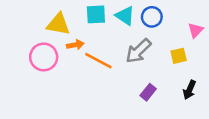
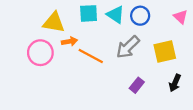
pink triangle: (196, 30) -> (181, 17), moved, turned -32
yellow square: (179, 56) -> (165, 52), size x1.5

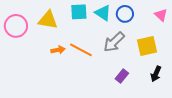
orange arrow: (70, 41) -> (58, 50), moved
pink circle: (40, 53) -> (16, 26), moved

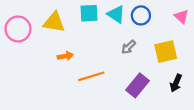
gray arrow: (114, 42) -> (129, 47), size x0.6
orange line: (81, 50) -> (91, 76), moved, turned -45
purple rectangle: (122, 76) -> (138, 85), size x1.5

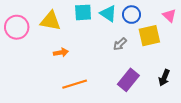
yellow square: (166, 52) -> (149, 36), moved
orange line: (91, 76) -> (75, 84), moved

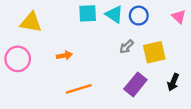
yellow triangle: (50, 21) -> (31, 22), moved
pink circle: (17, 27) -> (18, 59), moved
yellow square: (149, 36) -> (154, 52), moved

